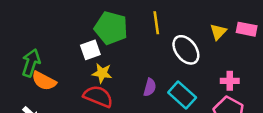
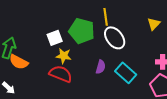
green pentagon: (111, 28) -> (82, 31), moved
white ellipse: (186, 50) -> (115, 38), moved

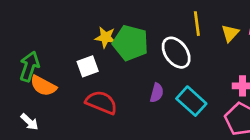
yellow line: (106, 17) -> (197, 24), moved
white square: (55, 38) -> (88, 66), moved
yellow star: (64, 56) -> (106, 37), moved

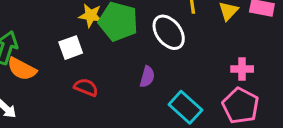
cyan rectangle: (191, 101) -> (185, 107), moved
red semicircle: (101, 102) -> (86, 87), size x0.7

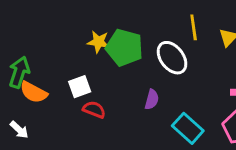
white square: (71, 48) -> (80, 87), moved

